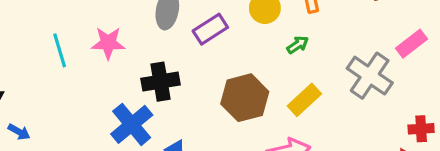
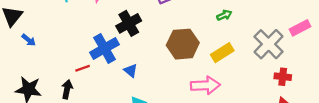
black cross: (161, 82) -> (129, 23), turned -30
red cross: (421, 129) -> (283, 77), moved

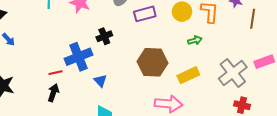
black cross: (129, 23) -> (104, 36), size x0.7
black arrow: (67, 89) -> (53, 93), moved

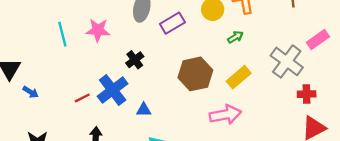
red line: (56, 73) -> (82, 98), moved
blue triangle: (100, 81) -> (144, 110), turned -32

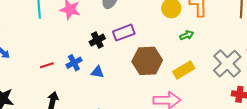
purple rectangle: (172, 23) -> (124, 33), moved
blue cross: (113, 90) -> (74, 63), size x0.6
blue triangle: (144, 110) -> (97, 72), moved

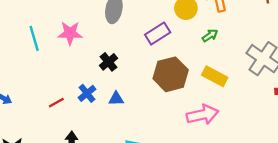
purple rectangle: (124, 33) -> (158, 34), moved
yellow rectangle: (184, 70) -> (215, 76), turned 70

